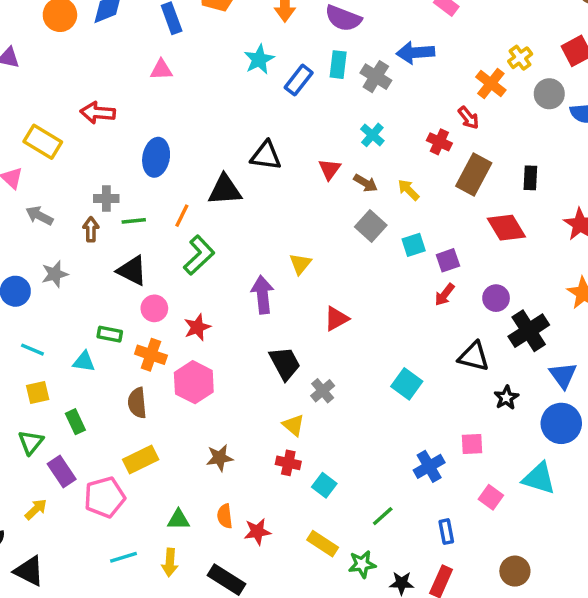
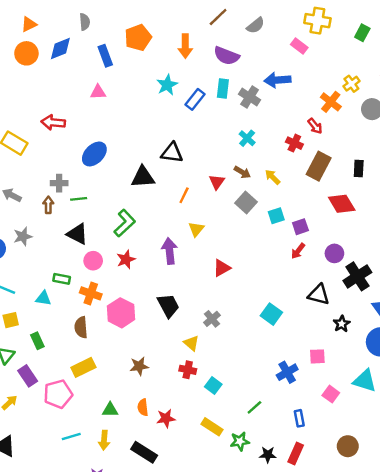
blue ellipse: (156, 157) -> (94, 154), turned 35
red triangle: (329, 169) -> (217, 182), moved
orange line: (182, 216) -> (184, 195), moved
red star: (197, 327) -> (126, 259), moved
black trapezoid: (285, 363) -> (168, 306), moved

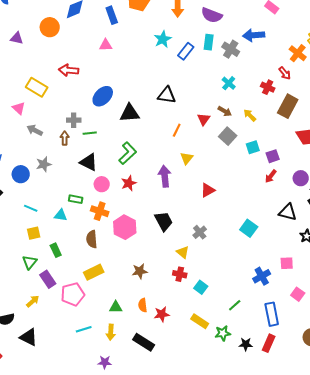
orange circle: (26, 53) -> (50, 27), moved
black triangle: (143, 177) -> (130, 113), moved
blue rectangle: (299, 418) -> (272, 314), size x1.6

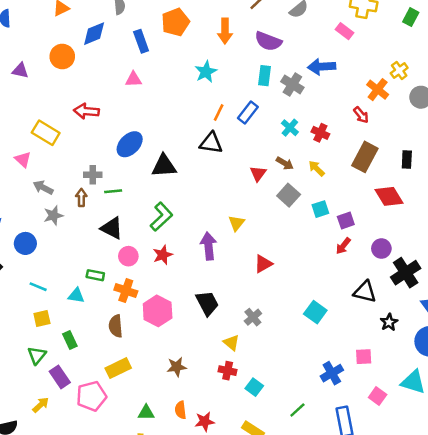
blue rectangle: (186, 51) -> (248, 112), moved
red cross: (268, 87) -> (320, 133), moved
orange line: (177, 130) -> (219, 112), moved
gray star: (44, 164) -> (53, 215), moved

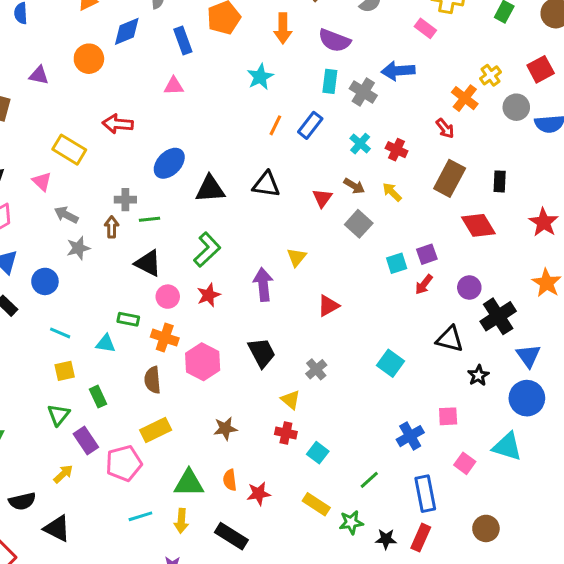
black triangle: (211, 143) -> (266, 184), moved
cyan square: (320, 209) -> (397, 263), moved
green triangle: (146, 413) -> (189, 483), size x1.5

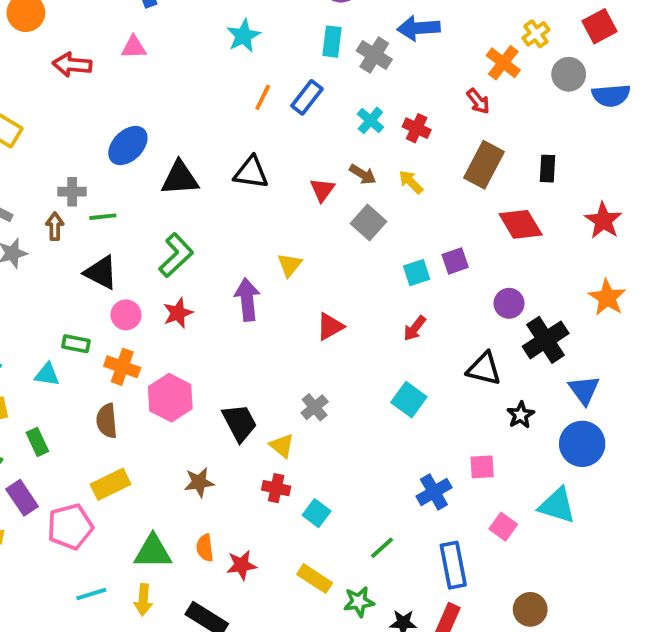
red arrow: (118, 124) -> (72, 65), moved
red arrow: (424, 284) -> (415, 328), moved
black trapezoid: (262, 353) -> (240, 423), moved

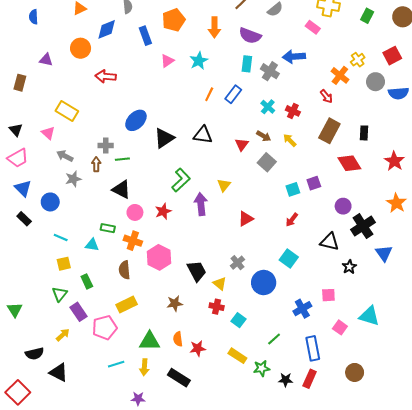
pink triangle: (134, 47) -> (167, 61), moved, turned -32
black triangle: (180, 178) -> (164, 138), turned -30
green L-shape: (176, 255) -> (181, 180), moved
blue circle: (582, 444) -> (264, 282), moved

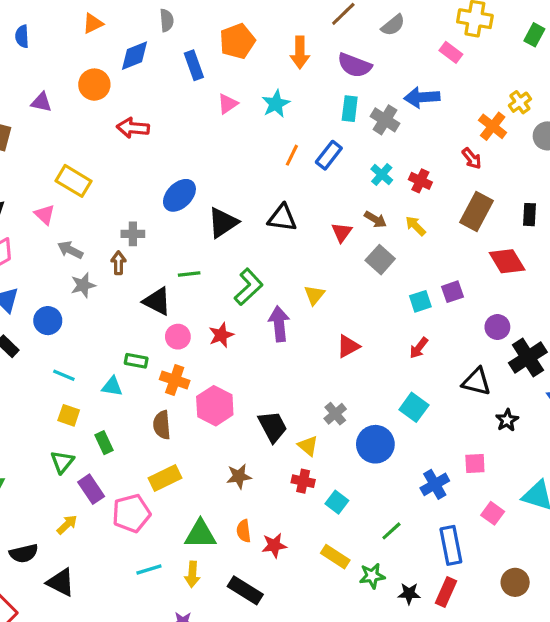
green line: (122, 159) -> (189, 274), moved
yellow square: (64, 264) -> (69, 415), turned 32

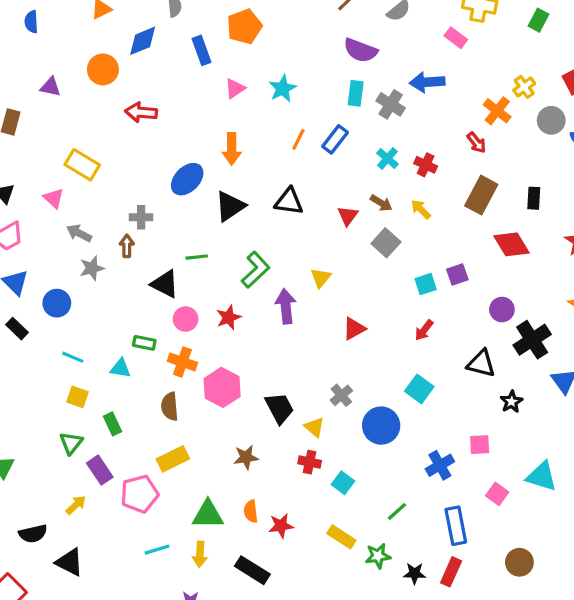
orange arrow: (300, 52) -> (232, 149), moved

